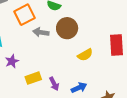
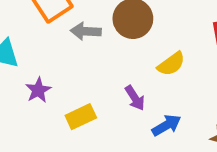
purple arrow: (54, 84) -> (135, 98), moved

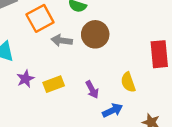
yellow semicircle: (171, 64) -> (128, 82), moved, turned 102
yellow rectangle: (81, 117) -> (54, 84), moved

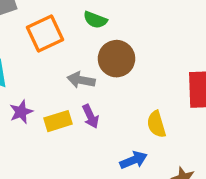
gray arrow: (62, 40) -> (81, 80), moved
purple arrow: (92, 90) -> (91, 116), moved

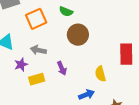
gray arrow: (81, 80) -> (38, 50), moved
yellow rectangle: (58, 121) -> (37, 79), moved

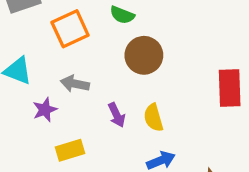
yellow semicircle: (100, 74) -> (153, 118), moved
yellow rectangle: (37, 79) -> (70, 150), moved

